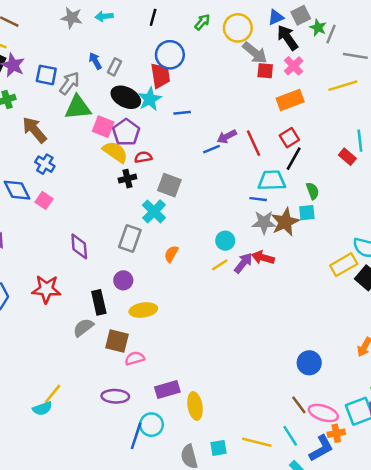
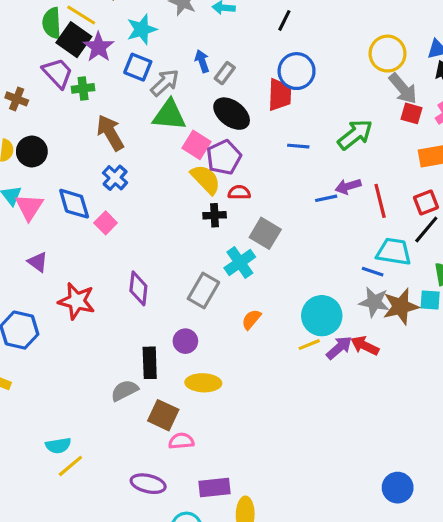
green arrow: (202, 22) -> (355, 135), moved, size x1.6
cyan star: (150, 99) -> (142, 29), moved
cyan circle: (225, 241) -> (322, 316), size x1.6
red star: (46, 289) -> (77, 301), moved
cyan semicircle: (42, 409) -> (58, 446), moved

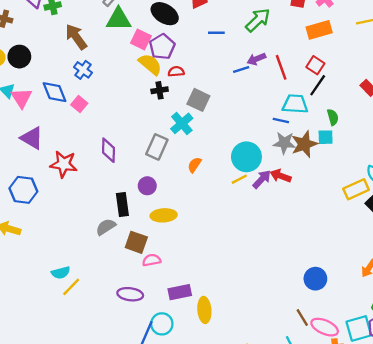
red square: (426, 202) -> (315, 65), turned -30
purple triangle: (38, 262) -> (32, 138), size x1.5

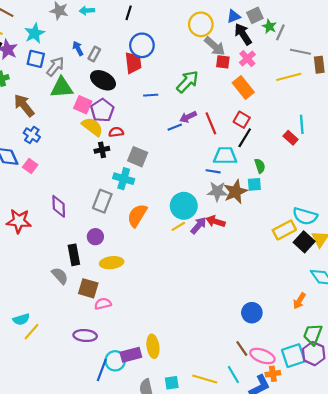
orange rectangle: (319, 30) -> (243, 88), turned 70
cyan cross: (182, 123) -> (124, 179), turned -30
orange semicircle: (195, 165) -> (137, 215), size x1.6
gray semicircle: (106, 227) -> (60, 276), turned 84
purple rectangle: (180, 292) -> (131, 355), moved

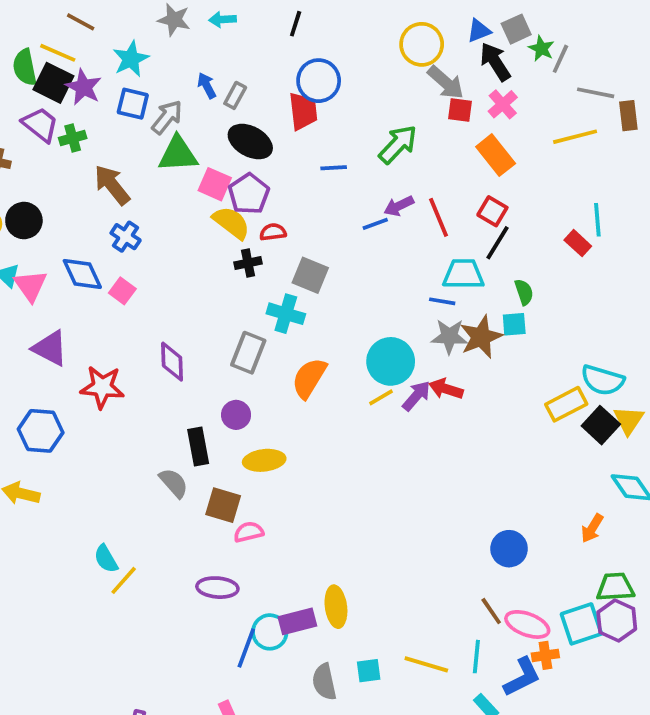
cyan semicircle: (21, 319) -> (106, 559), turned 77
green trapezoid: (313, 334) -> (615, 587), turned 65
cyan line: (233, 374) -> (476, 657), turned 36

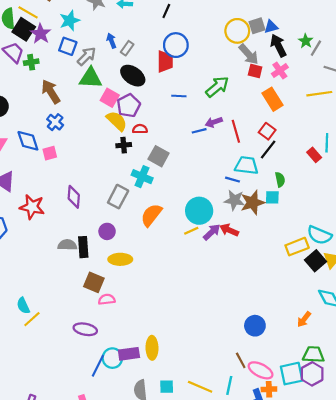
gray square: (516, 29) -> (257, 26), moved
pink square: (122, 291) -> (50, 153), turned 32
gray semicircle: (174, 483) -> (67, 245), moved, turned -54

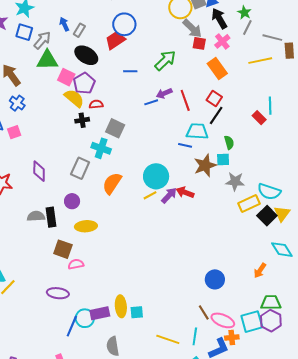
gray line: (316, 48) -> (247, 28), moved
red trapezoid: (165, 62) -> (115, 40), turned -120
gray star: (234, 200) -> (235, 181), moved
cyan square: (167, 387) -> (137, 312), moved

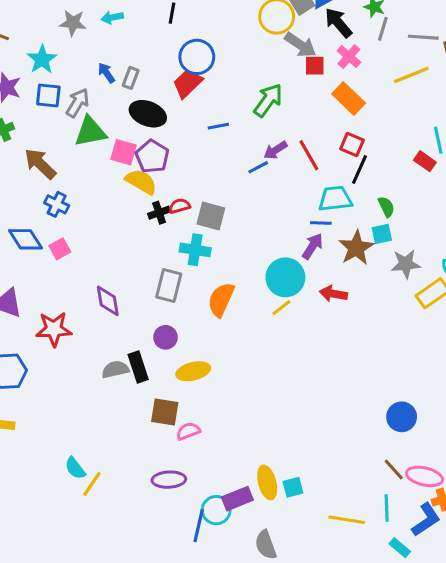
red semicircle: (96, 104) -> (180, 206), moved
purple arrow: (169, 195) -> (312, 246), moved

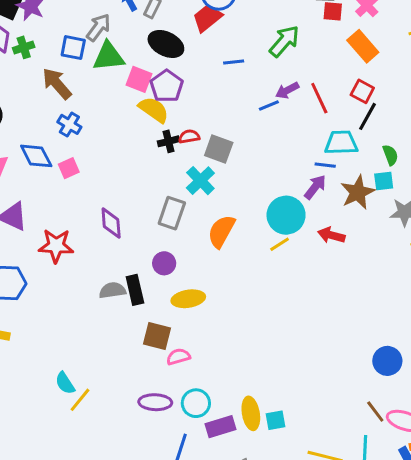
blue square: (48, 96) -> (73, 48), moved
cyan cross: (195, 250) -> (200, 181), turned 32
cyan circle: (216, 510) -> (196, 403), moved

